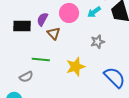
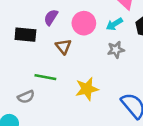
purple semicircle: (42, 19) -> (51, 17), moved
gray star: (98, 42) -> (116, 50), moved

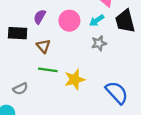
brown triangle: (63, 46) -> (43, 46), moved
green line: (45, 77) -> (48, 70), moved

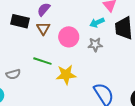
pink circle: (69, 21) -> (69, 37), moved
brown triangle: (43, 46) -> (43, 28), moved

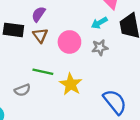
gray semicircle: (13, 74) -> (22, 90), moved
yellow star: (66, 75) -> (71, 84), turned -30

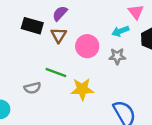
yellow star: (71, 84) -> (82, 89), turned 30

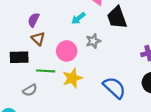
black rectangle: (32, 26) -> (19, 57), moved
cyan arrow: (120, 31) -> (78, 18), moved
pink circle: (87, 46) -> (67, 51), moved

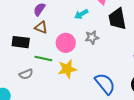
brown triangle: (38, 39) -> (41, 27), turned -32

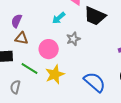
black trapezoid: (117, 19) -> (95, 16), turned -45
green line: (43, 58) -> (29, 68), turned 30
gray semicircle: (26, 74) -> (15, 87), turned 136

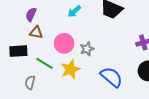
gray star: (73, 39) -> (87, 49), moved

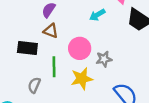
green line: (44, 63) -> (54, 67), turned 48

